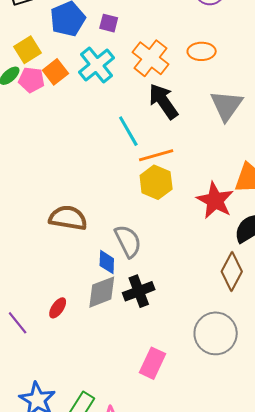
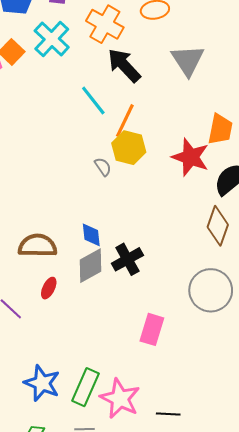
orange line: (156, 155) -> (125, 121), turned -40
brown semicircle: (68, 218) -> (38, 246), moved
gray semicircle: (128, 241) -> (103, 167), moved, size x0.6

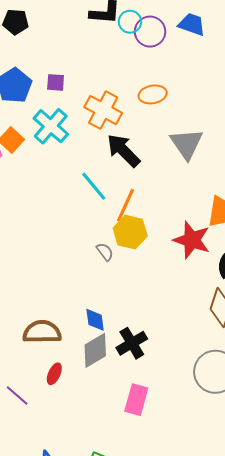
pink rectangle: (152, 329) -> (136, 400), moved

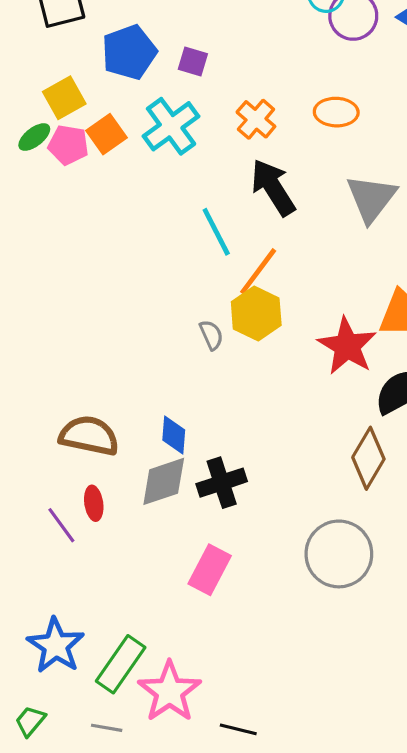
orange cross: (103, 110) -> (256, 119), size x0.7
red ellipse: (54, 374) -> (94, 503), turned -45
purple line: (17, 395) -> (61, 525), moved

